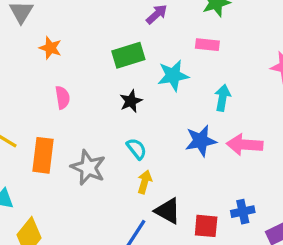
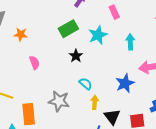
pink rectangle: (207, 45) -> (114, 12), turned 72
blue star: (201, 141) -> (125, 83), moved
orange rectangle: (43, 155) -> (29, 114), moved
black triangle: (168, 211) -> (112, 117), turned 36

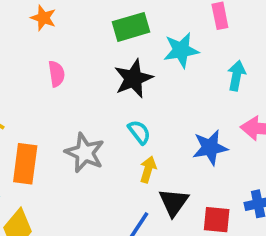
black star: (76, 56) -> (133, 79), size x1.5

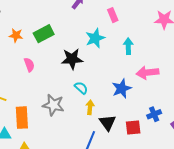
green rectangle: (131, 27) -> (44, 34), moved
black star: (133, 79) -> (72, 59), turned 30

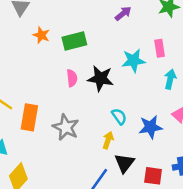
pink rectangle: (113, 15) -> (160, 48), moved
pink semicircle: (29, 65) -> (72, 78), moved
cyan semicircle: (81, 88) -> (119, 116), moved
orange rectangle: (22, 118) -> (29, 117), moved

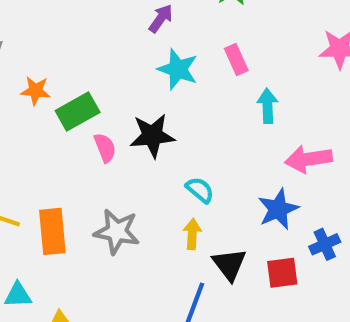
green rectangle: (74, 41) -> (78, 112), moved
cyan star: (133, 61) -> (178, 69), moved, turned -30
blue star: (150, 127) -> (278, 209), moved

